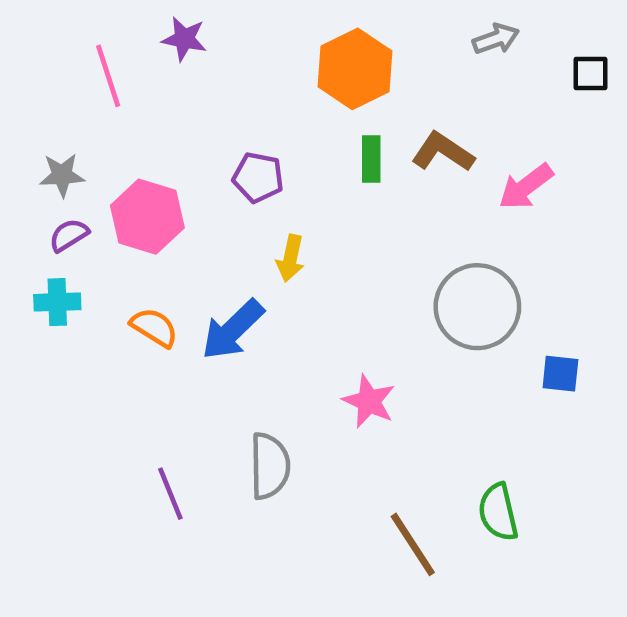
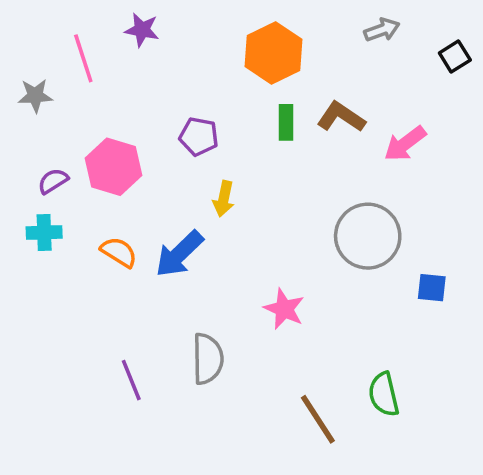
black square: (590, 74) -> (455, 57), turned -32
gray star: (62, 175) -> (35, 96), moved

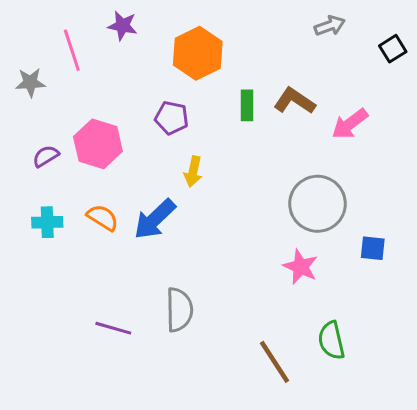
orange hexagon: (274, 53) -> (198, 53), moved
cyan cross: (44, 233) -> (47, 222), moved
pink star: (284, 309) -> (301, 267), moved
purple line: (131, 380) -> (113, 328), turned -52

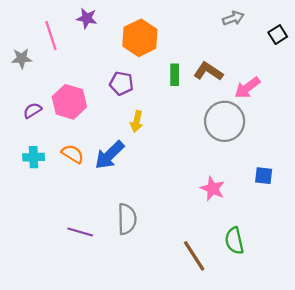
gray circle: (318, 204) -> (225, 121), moved

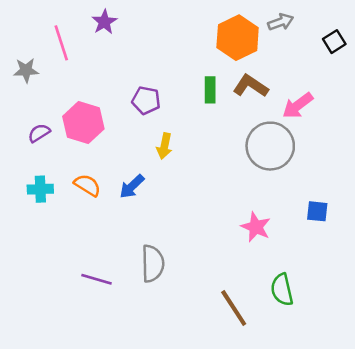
purple star: (87, 18) -> (104, 22), turned 30
orange hexagon: (140, 38) -> (238, 38), moved
blue arrow: (110, 155) -> (132, 187), size x0.7

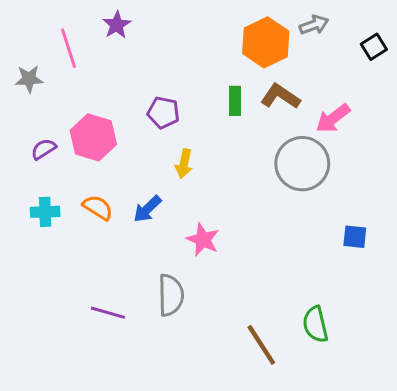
pink star: (256, 227) -> (203, 240), moved

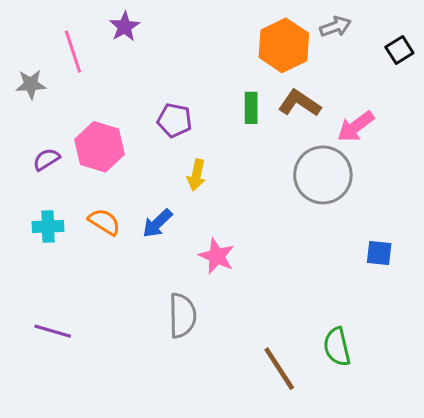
purple line: (108, 313) -> (53, 331), moved

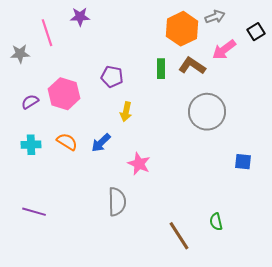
purple star: (125, 27) -> (80, 17), turned 30
pink arrow: (356, 127) -> (224, 50), moved
green semicircle: (337, 347) -> (216, 222), size x0.7

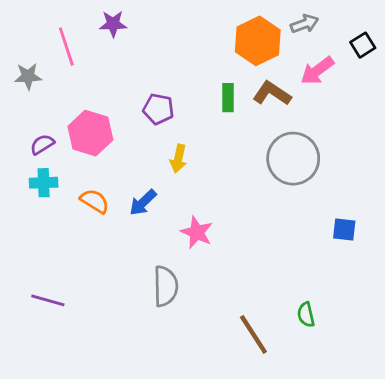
cyan cross: (31, 145) -> (44, 183), moved

